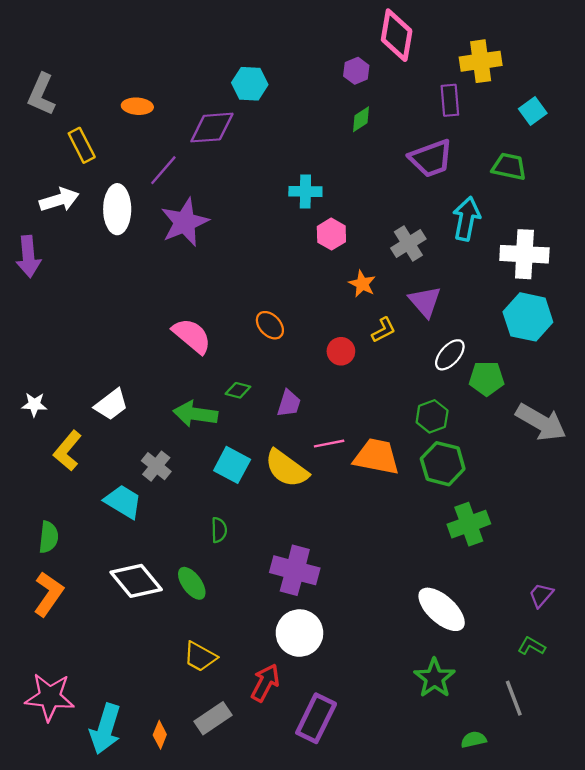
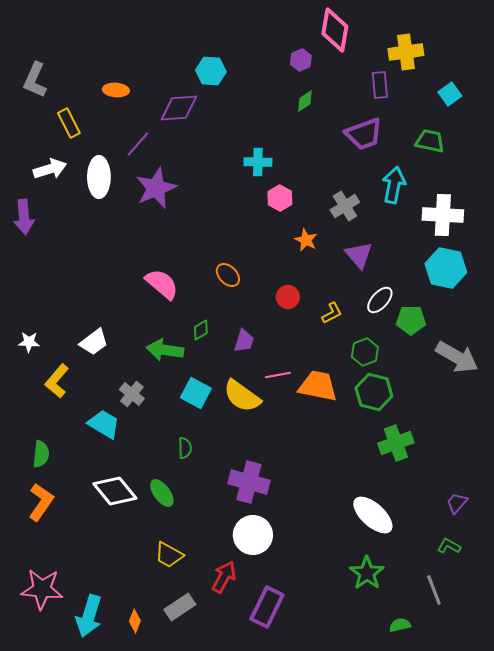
yellow L-shape: (384, 330) -> (332, 313), moved
green diamond: (238, 390) -> (201, 330), turned -45

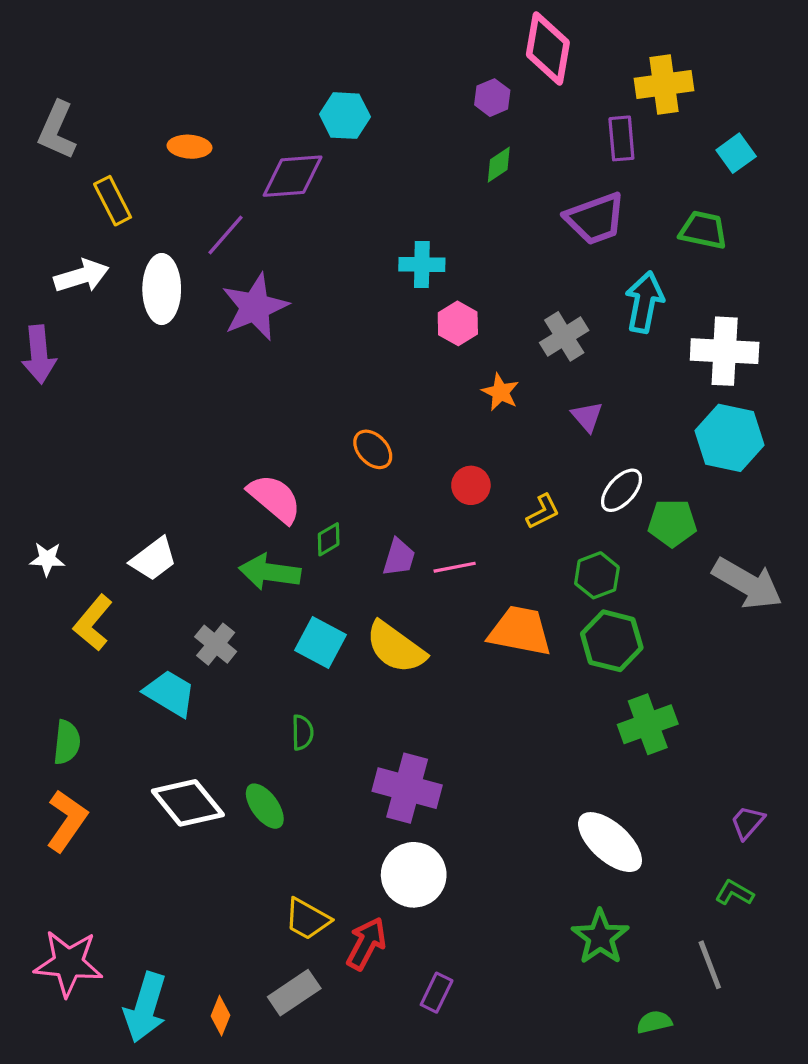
purple triangle: (359, 255) -> (587, 417), size x0.7
pink semicircle: (162, 284) -> (275, 498), moved
pink line: (278, 375) -> (455, 567), moved
yellow trapezoid: (169, 555) -> (307, 919), moved
purple rectangle: (267, 607) -> (437, 993), size x0.6

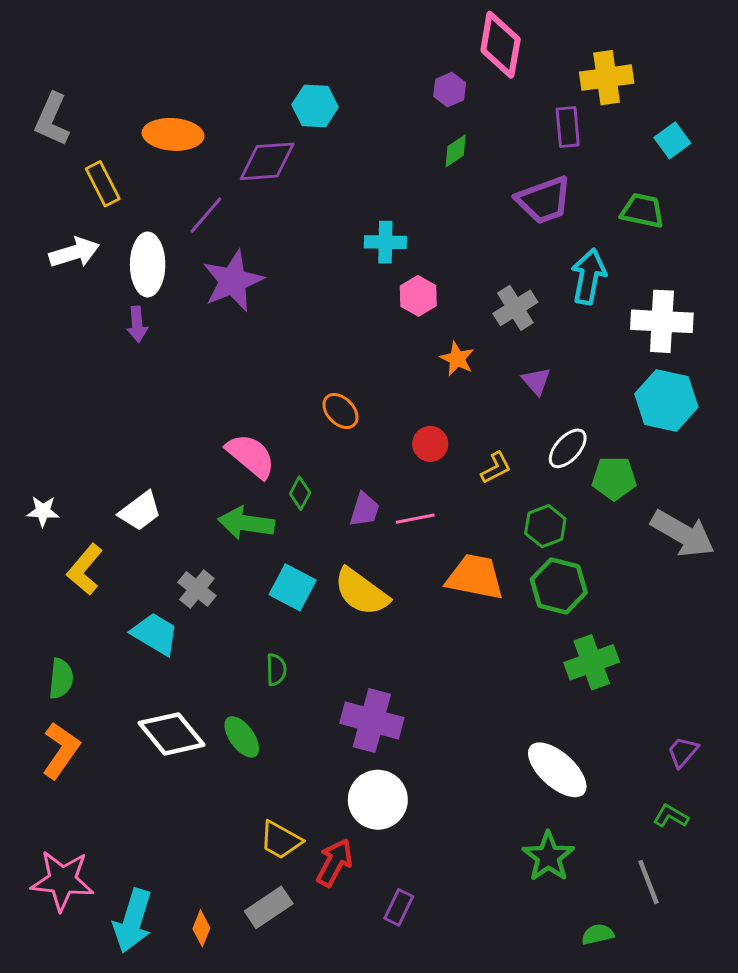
orange ellipse: (189, 147) -> (173, 134), size x1.5
purple arrow: (39, 354) -> (137, 324), moved, size x0.7
green diamond: (329, 539) -> (300, 493), turned -32

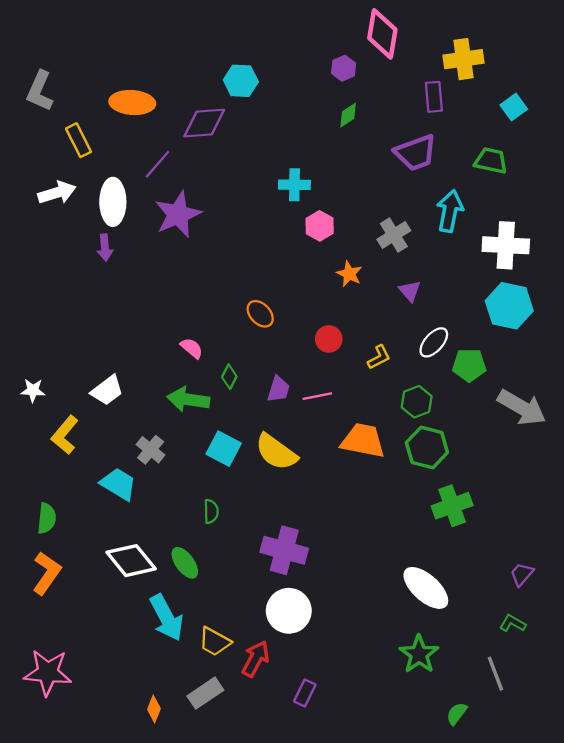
pink semicircle: (251, 456) -> (192, 348), size x0.6
cyan arrow: (133, 921) -> (167, 618), moved, turned -45
green semicircle: (598, 934) -> (457, 714), turned -40

